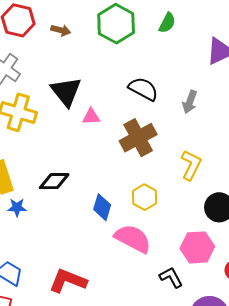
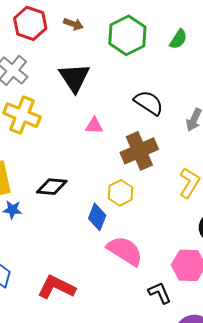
brown arrow: (61, 30) -> (73, 24), moved
black triangle: (66, 92) -> (74, 78), moved
yellow hexagon: (145, 197) -> (121, 193), moved

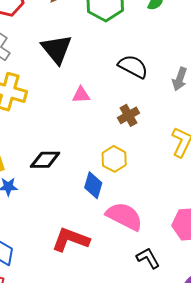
brown cross: (139, 151) -> (128, 115), size x0.6
red L-shape: (57, 287) -> (71, 240), moved
black L-shape: (160, 293) -> (148, 258), moved

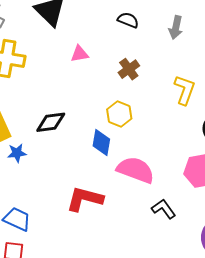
black semicircle: (133, 66) -> (128, 20), size x0.7

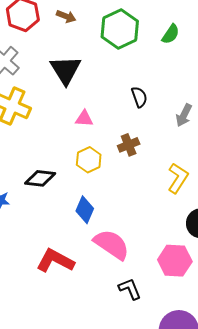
black semicircle: (128, 20) -> (139, 97), turned 35
yellow hexagon: (119, 114) -> (89, 160), moved

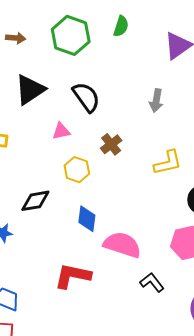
black triangle: (66, 70) -> (30, 90), turned 44
black semicircle: (139, 97) -> (86, 97), moved, size x1.5
yellow L-shape: (178, 178) -> (168, 163), turned 60

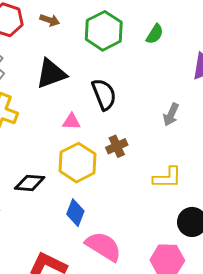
yellow hexagon: (77, 170) -> (77, 163), size x1.5

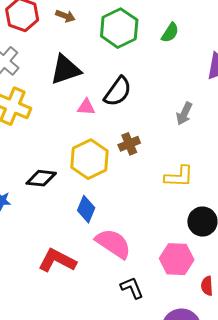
black semicircle: (104, 94) -> (118, 92), turned 56
pink triangle: (71, 122) -> (86, 107), moved

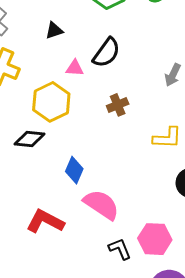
black triangle: (65, 70) -> (54, 30), size x0.6
yellow hexagon: (89, 159) -> (51, 102), moved
pink hexagon: (177, 259) -> (155, 239), moved

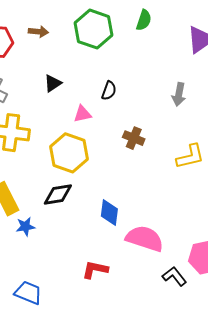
black semicircle: (106, 53) -> (109, 91), size x0.6
brown cross: (118, 105) -> (134, 138), turned -30
red L-shape: (45, 221) -> (95, 270), size x0.7

